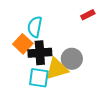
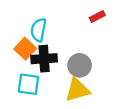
yellow triangle: (57, 69) -> (77, 90), moved
cyan square: (39, 78) -> (28, 84), moved

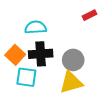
cyan semicircle: (38, 30) -> (36, 27), turned 75
orange square: (25, 49) -> (15, 55), moved

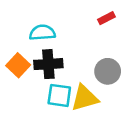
gray circle: (73, 60) -> (108, 71), moved
cyan square: (26, 77) -> (59, 95), moved

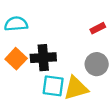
red rectangle: (106, 18) -> (98, 28), moved
cyan semicircle: (42, 33) -> (16, 24), moved

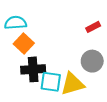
black cross: (43, 58) -> (33, 69), moved
orange square: (16, 59) -> (24, 44), moved

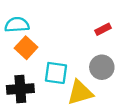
black cross: (33, 69) -> (20, 89), moved
cyan square: (51, 82) -> (56, 73), moved

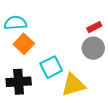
gray circle: (102, 67) -> (93, 48), moved
cyan square: (56, 73) -> (51, 67), turned -35

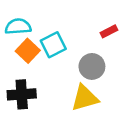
gray circle: (93, 48) -> (92, 66), moved
cyan square: (51, 67) -> (53, 45), moved

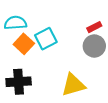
gray circle: (92, 66) -> (94, 46), moved

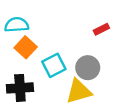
cyan square: (46, 39) -> (54, 65), moved
gray circle: (94, 46) -> (88, 68), moved

